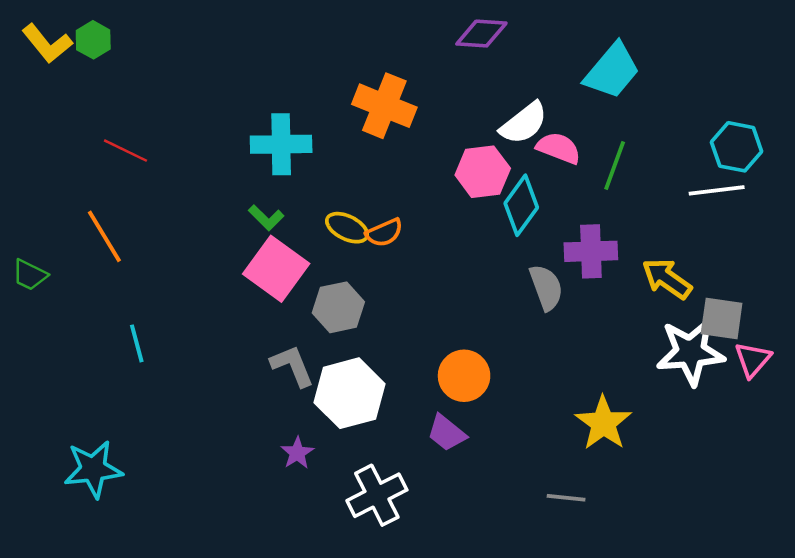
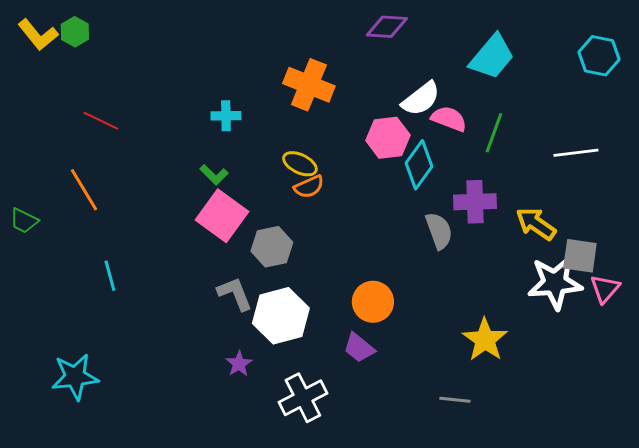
cyan cross: (281, 144) -> (226, 116), size x0.6
cyan hexagon: (737, 147) -> (599, 56), moved
yellow ellipse: (347, 228) -> (300, 164), moved

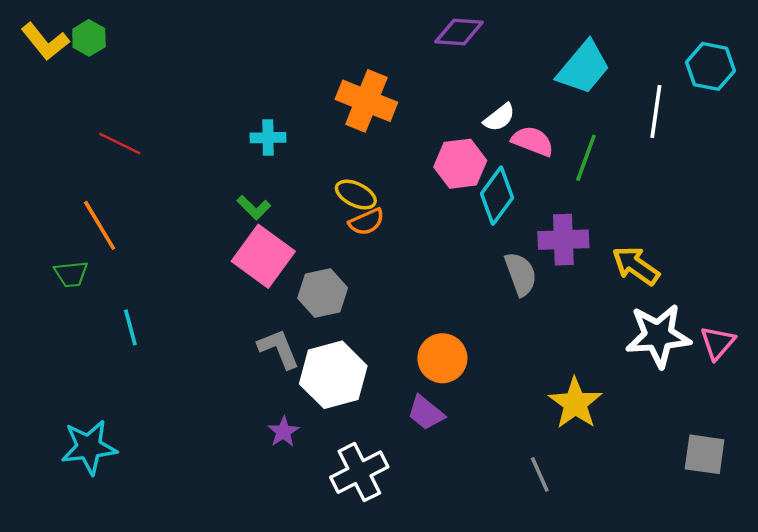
white semicircle: (421, 99) -> (499, 117), size x0.7
white line: (576, 153) -> (656, 111), moved, turned -75
green trapezoid: (24, 221) -> (71, 274), moved, turned -32
gray square: (580, 256) -> (705, 454), moved
gray line: (455, 400) -> (540, 474), turned 60

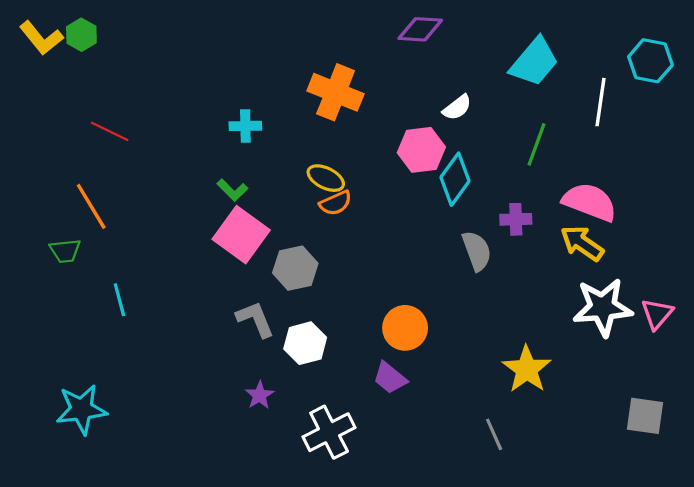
pink semicircle: (533, 141) -> (590, 202), moved, size x1.4
purple cross: (563, 240) -> (516, 219), size x0.7
white hexagon: (333, 375) -> (305, 343), size x0.7

